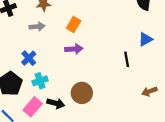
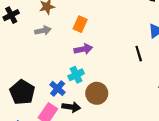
blue cross: (29, 58) -> (58, 88), moved
cyan cross: (40, 81) -> (76, 75), moved

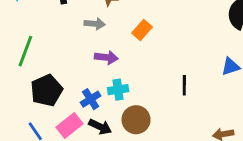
purple arrow: (83, 49) -> (106, 57), moved
black line: (139, 54) -> (184, 85), moved

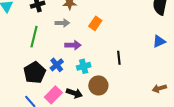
green line: (25, 51) -> (34, 37), moved
black line: (184, 85) -> (119, 58), moved
blue cross: (91, 99) -> (57, 65), moved

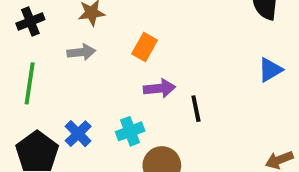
purple arrow: (73, 45) -> (159, 88), moved

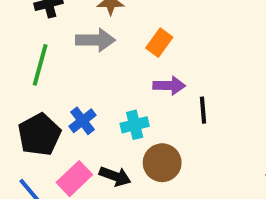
gray arrow: (81, 52) -> (95, 40), size x1.4

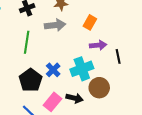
cyan cross: (135, 125) -> (82, 69), size x1.5

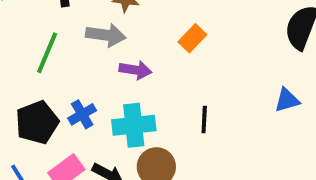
orange rectangle: (90, 22) -> (192, 38), moved
purple arrow: (98, 45) -> (135, 70), moved

